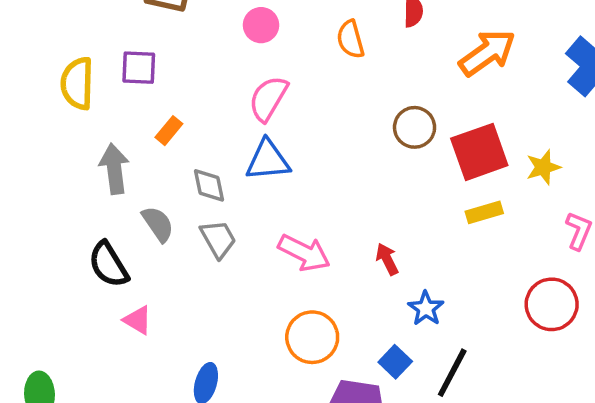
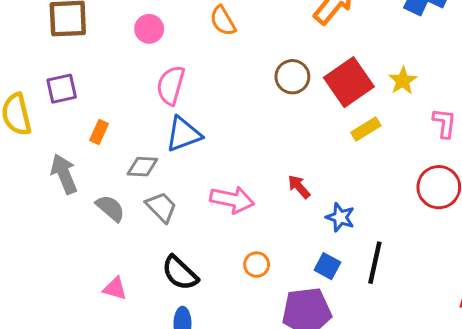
gray diamond: (209, 185) -> (142, 167), turned -60
black semicircle: (109, 265) -> (180, 273), moved
orange circle: (312, 337) -> (257, 265), size x0.6

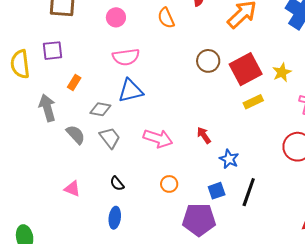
pink semicircle: (171, 85) -> (126, 57), turned -120
blue square: (327, 266) -> (217, 191), turned 36
black semicircle: (180, 273) -> (117, 184), size x0.6

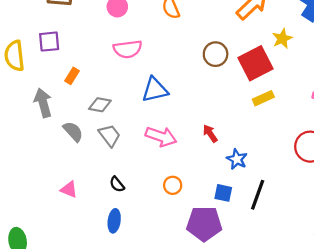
yellow star: (282, 72) -> (282, 39), moved
blue triangle: (131, 91) -> (155, 90), moved
blue square: (217, 191) -> (223, 193), turned 30

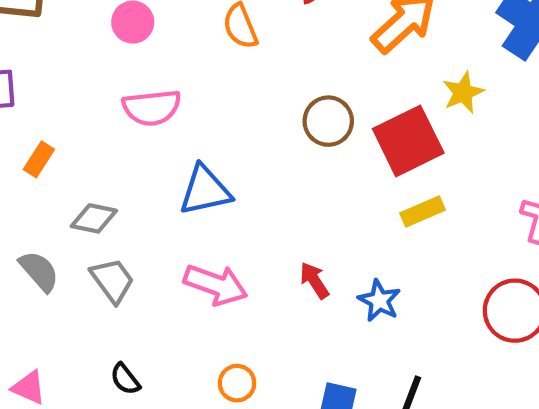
blue star: (237, 159) -> (379, 301), moved

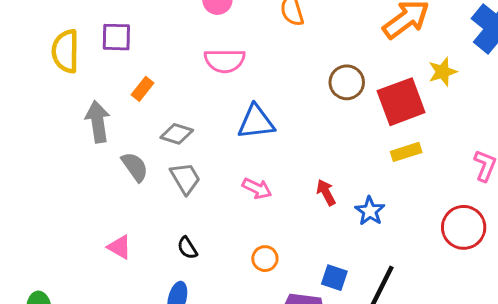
pink arrow: (216, 285) -> (257, 188), size x0.7

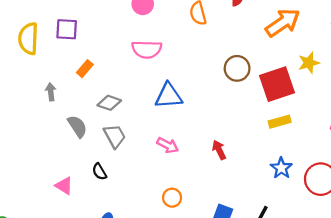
gray arrow: (98, 122) -> (51, 92), size x0.6
blue star: (370, 211) -> (281, 168), moved
black semicircle: (187, 248) -> (99, 172), moved

